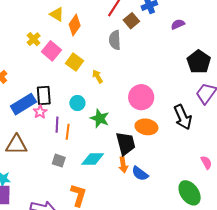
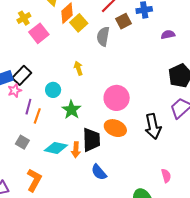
yellow square: (74, 62) -> (79, 23), moved
black rectangle: (44, 96) -> (22, 75), turned 36
orange arrow: (123, 165) -> (76, 150), moved

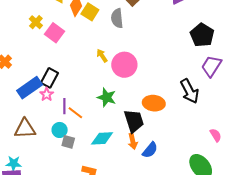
cyan circle: (53, 90) -> (60, 130), moved
pink circle: (117, 98) -> (124, 65), moved
orange line: (37, 116) -> (75, 113), turned -56
orange arrow: (76, 150) -> (133, 141), moved
blue semicircle: (99, 172) -> (150, 150), turned -84

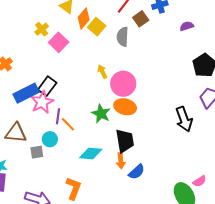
pink star: (47, 94) -> (42, 102), size x1.6
orange ellipse: (154, 103) -> (125, 107), moved
pink semicircle: (216, 135) -> (200, 181), moved, turned 80
gray square: (68, 142) -> (37, 152), moved, turned -32

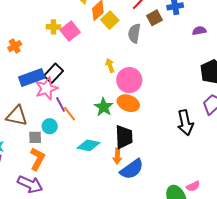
yellow cross: (42, 29) -> (53, 27), moved, turned 32
purple line: (58, 116) -> (61, 104), turned -42
blue semicircle: (137, 172) -> (132, 169), size x1.4
orange L-shape: (74, 188) -> (37, 159), moved

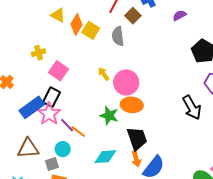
pink square: (70, 31) -> (59, 71), moved

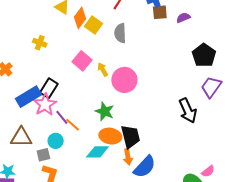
brown square: (133, 16) -> (160, 12), moved, turned 35
yellow cross: (39, 53) -> (40, 43), turned 32
pink square: (59, 71) -> (82, 61), moved
orange ellipse: (132, 105) -> (110, 136), moved

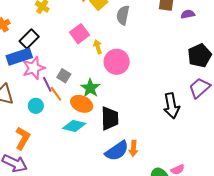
black rectangle: (49, 88) -> (29, 39), moved
orange ellipse: (110, 136) -> (82, 104), moved
gray square: (43, 155) -> (64, 76), moved, turned 32
orange arrow: (128, 157) -> (133, 148), moved

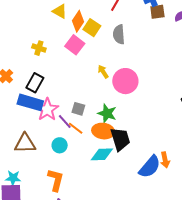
pink square: (79, 34) -> (75, 45), moved
blue rectangle: (19, 57) -> (30, 102), turned 50
black trapezoid: (110, 118) -> (120, 139), moved

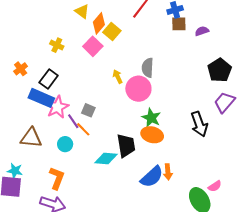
gray semicircle: (119, 34) -> (148, 68), moved
green star: (107, 113) -> (151, 118), moved
orange ellipse: (103, 131) -> (152, 135), moved

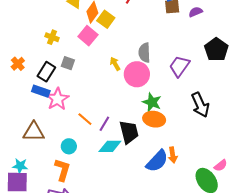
blue rectangle: (41, 98) -> (41, 91), size x0.7
purple trapezoid: (224, 102) -> (179, 66), moved
gray square: (88, 110) -> (68, 63), moved
purple line: (73, 121) -> (104, 124), moved, turned 70
cyan circle: (65, 144) -> (69, 146), moved

